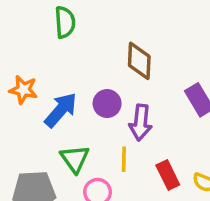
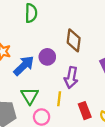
purple circle: (107, 104) -> (47, 57), moved

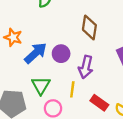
purple circle: (47, 57) -> (61, 54), moved
red rectangle: (85, 111) -> (99, 103), turned -35

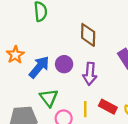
orange star: (13, 37) -> (15, 55), turned 30
yellow line: (72, 89) -> (85, 109), moved

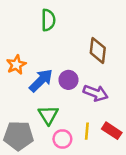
purple arrow: (90, 74) -> (96, 93), turned -80

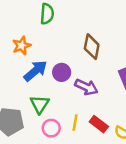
orange star: (16, 65) -> (22, 46), moved

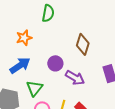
blue arrow: (35, 71) -> (20, 65), moved

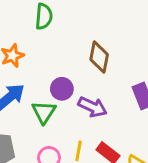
green triangle: (34, 88) -> (44, 112), moved

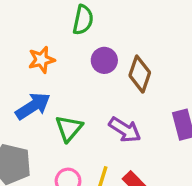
purple circle: (62, 89) -> (104, 60), moved

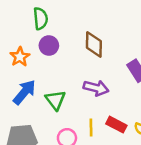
purple circle: (104, 60) -> (49, 46), moved

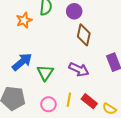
purple circle: (49, 46) -> (74, 11), moved
orange star: (20, 57) -> (24, 20), moved

